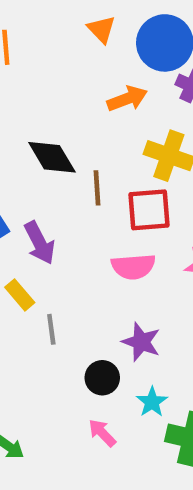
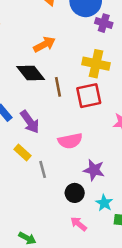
orange arrow: (127, 99) -> (44, 44), moved
pink semicircle: (133, 267) -> (70, 141), moved

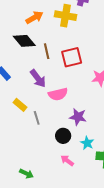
yellow cross: (96, 64) -> (65, 16), moved
purple arrow: (30, 122) -> (38, 78), moved

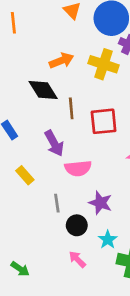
gray line: (37, 118) -> (57, 203), moved

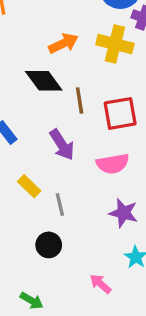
pink semicircle: (78, 168) -> (113, 164), moved
gray line: (57, 203) -> (60, 205), moved
black circle: (77, 225) -> (49, 245), moved

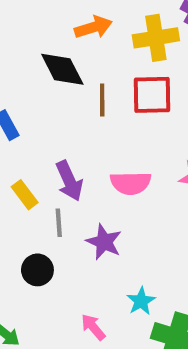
yellow cross: (115, 44) -> (156, 38), turned -32
red square: (120, 113) -> (152, 95), moved
purple arrow: (62, 145) -> (69, 181), moved
purple star: (123, 213) -> (104, 242), moved

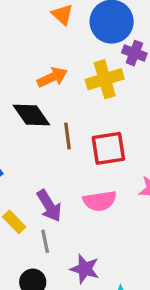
red square: (152, 95) -> (108, 148), moved
purple star: (104, 242) -> (85, 269), moved

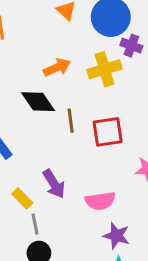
pink semicircle: (100, 201) -> (100, 201), moved
gray line: (45, 241) -> (35, 224), moved
purple star: (85, 269) -> (116, 236), moved

